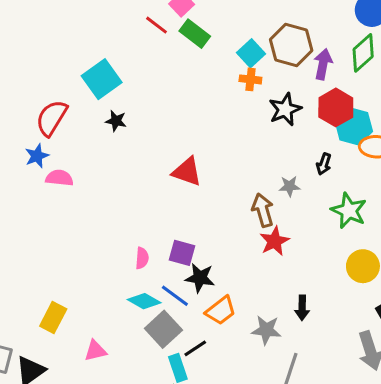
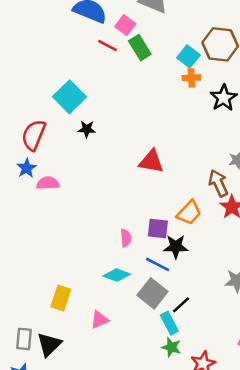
green rectangle: (195, 34) -> (140, 48), turned 30
cyan diamond: (144, 301) -> (117, 275), moved
orange trapezoid: (221, 311) -> (189, 213), moved

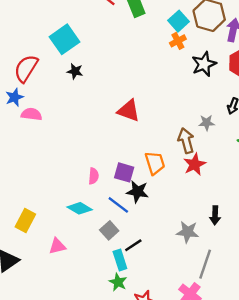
orange cross: (191, 78) -> (178, 41), turned -35
orange trapezoid: (189, 213) -> (155, 163), turned -70
gray square: (153, 293) -> (109, 230), size x0.7

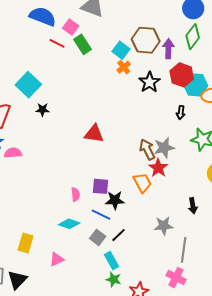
gray star: (207, 123) -> (164, 148), moved, size x1.5
orange trapezoid: (155, 163) -> (142, 183), moved
black arrow: (215, 215) -> (193, 206), moved
black line: (133, 245) -> (119, 235), moved

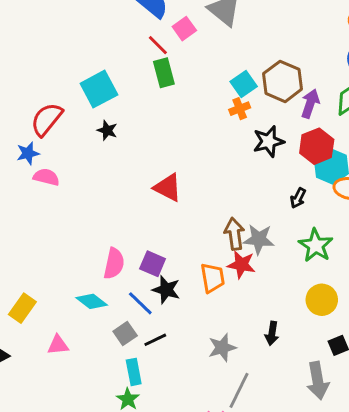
green rectangle: (83, 44) -> (164, 73), moved
red star: (158, 168) -> (241, 265), turned 30
pink semicircle: (75, 194) -> (114, 264), size x1.5
gray star: (164, 226) -> (222, 348), turned -30

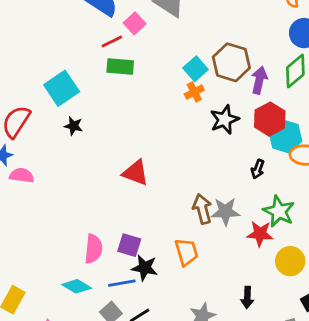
red line: (158, 45) -> (112, 41), turned -65
green rectangle: (164, 73) -> (120, 67), turned -64
red star: (241, 265) -> (260, 234), moved
blue line: (140, 303) -> (122, 283), turned -48

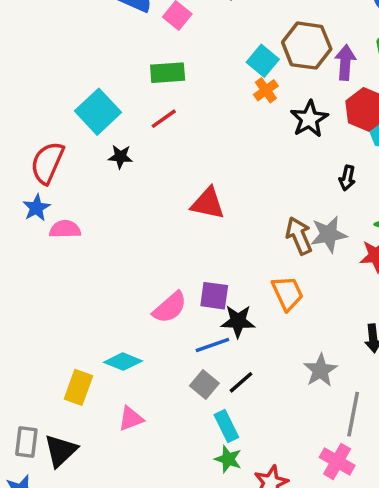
red line: (112, 41) -> (164, 119), moved
black arrow: (258, 169) -> (347, 178), moved
pink semicircle: (93, 249) -> (170, 307), turned 52
cyan diamond: (77, 286) -> (123, 362), moved

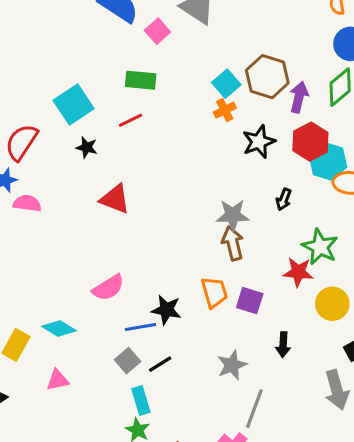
red triangle: (208, 203) -> (115, 199), moved
gray star: (329, 234) -> (233, 215), moved
purple square: (214, 296) -> (250, 301), moved

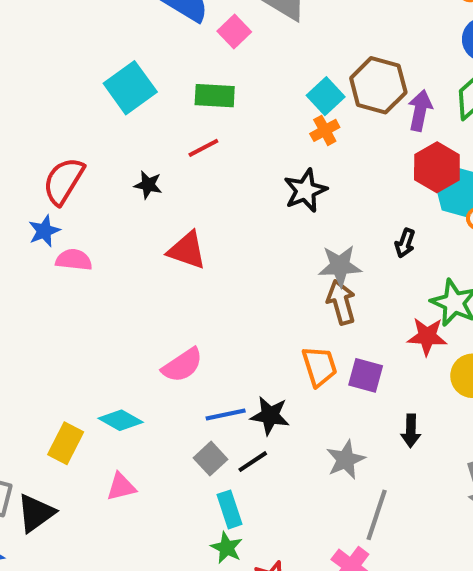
cyan square: (74, 104) -> (130, 88), moved
black star: (259, 142) -> (305, 190), moved
black star: (166, 310) -> (270, 416), moved

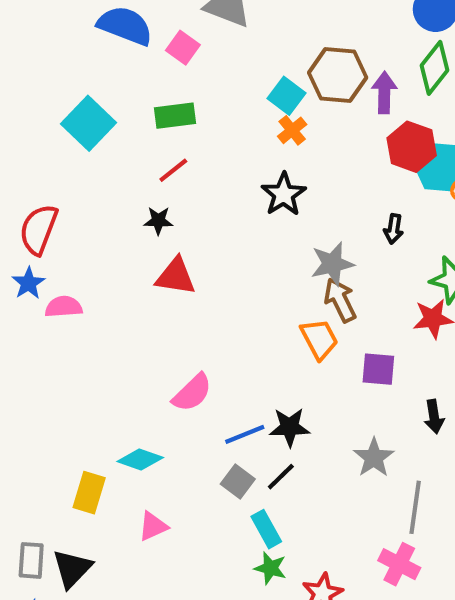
black star: (148, 185) -> (158, 221), moved
orange trapezoid: (319, 366) -> (319, 339), moved

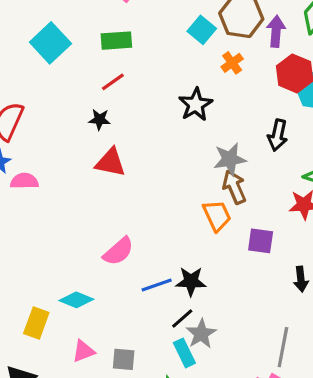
orange cross: (292, 130) -> (232, 63), moved
black arrow: (394, 229) -> (278, 135), size x1.4
gray star: (374, 458) -> (201, 334), moved
gray square: (238, 481) -> (124, 359), moved, turned -35
cyan rectangle: (266, 529) -> (184, 353), moved

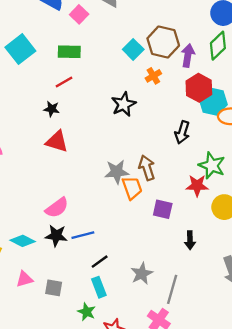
gray star: (230, 159) -> (117, 172), moved
black star: (191, 281) -> (56, 236), moved
gray star: (201, 334) -> (142, 274), moved

